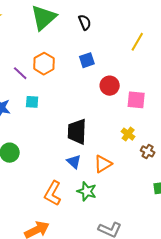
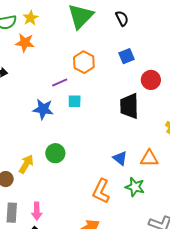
purple line: (20, 73) -> (60, 82), moved, turned -63
black trapezoid: (77, 132) -> (129, 106), moved
orange triangle: (103, 164) -> (149, 158), turned 36

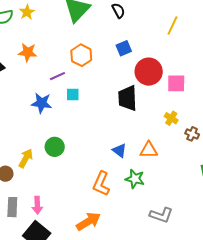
orange star: (25, 43) -> (28, 52), moved
red circle: (151, 80) -> (149, 72), size x1.4

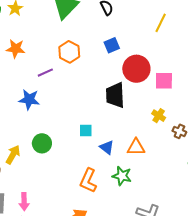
cyan square: (73, 94) -> (86, 131), moved

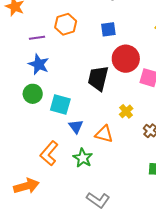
blue star: (29, 99) -> (39, 64), moved
yellow cross: (159, 116) -> (126, 111), moved
cyan square: (86, 131) -> (60, 104), size x1.5
green circle: (42, 143) -> (33, 94), moved

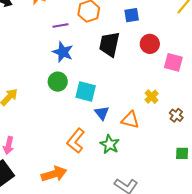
red circle: (126, 59) -> (150, 44), size x0.7
black trapezoid: (98, 78) -> (109, 44), moved

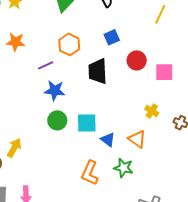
orange triangle: (130, 120) -> (137, 139), turned 36

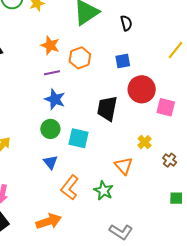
orange star: (16, 42) -> (50, 45), moved
red circle: (137, 60) -> (142, 89), size x1.4
black trapezoid: (98, 71) -> (107, 108), moved
blue triangle: (108, 139) -> (51, 162), moved

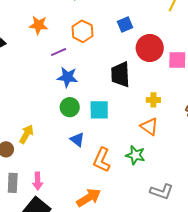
orange star: (50, 45) -> (39, 25), moved
yellow cross: (145, 142) -> (153, 100), moved, turned -32

